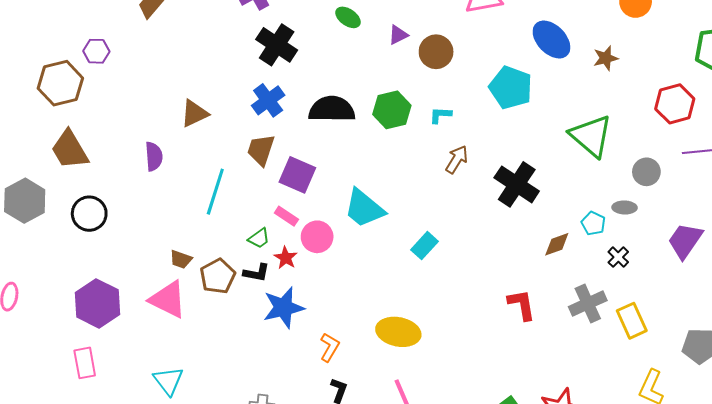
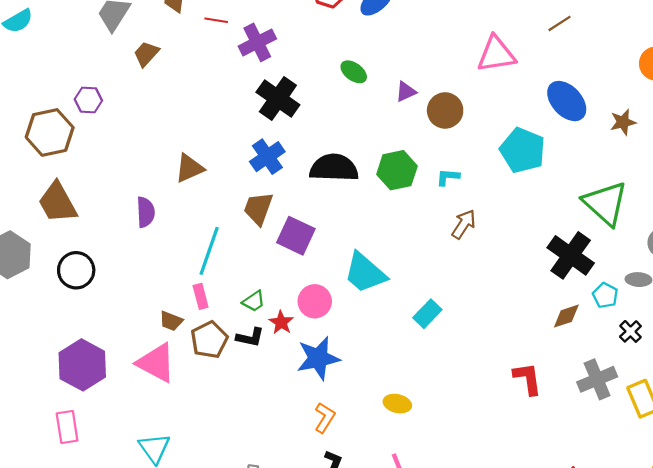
black cross: (517, 184) -> (571, 255), moved
pink rectangle: (286, 216) -> (201, 296), moved, turned 40
blue star: (283, 308) -> (318, 358), moved
yellow ellipse: (398, 332) -> (397, 404), size x0.6

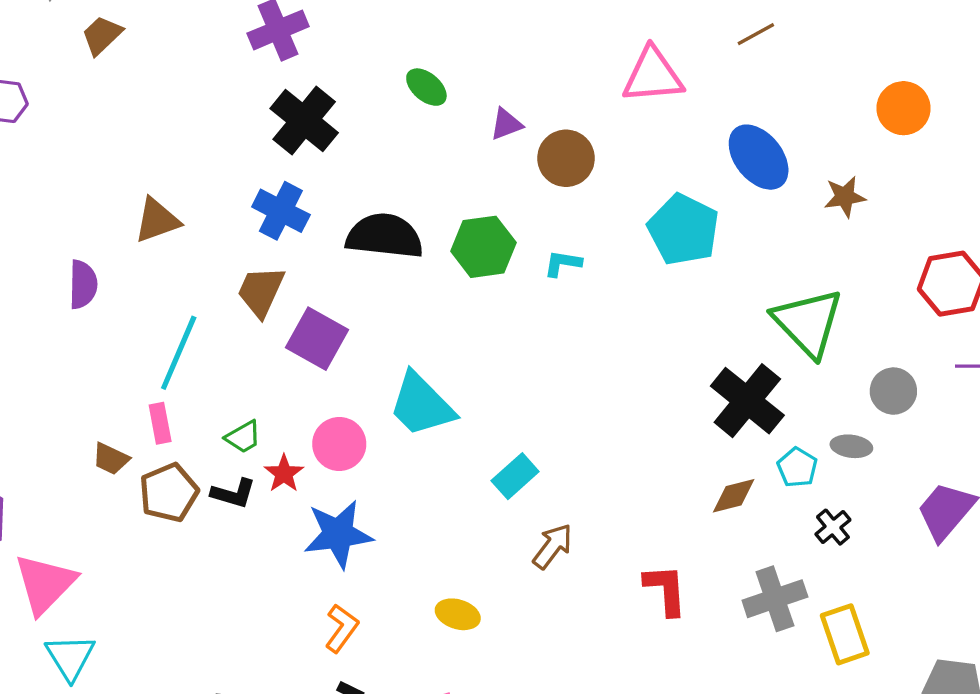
blue cross: (267, 157) -> (281, 211), turned -32
brown arrow: (464, 224) -> (553, 546), moved
pink triangle: (156, 363) -> (45, 584), moved, turned 42

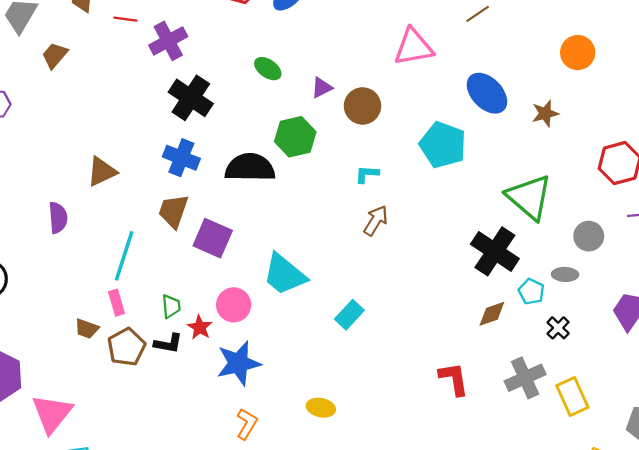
green hexagon: (483, 247) -> (295, 137), moved
green trapezoid: (243, 437) -> (171, 306), turned -60
brown arrow: (553, 546) -> (376, 221), moved

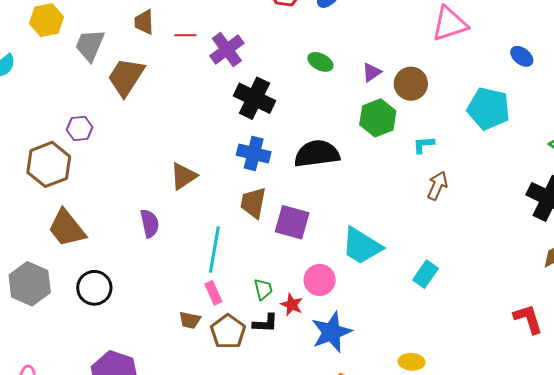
brown trapezoid: (55, 55) -> (126, 77), size x1.6
blue ellipse: (487, 93) -> (522, 56), size x0.6
green hexagon: (295, 137) -> (378, 118), moved

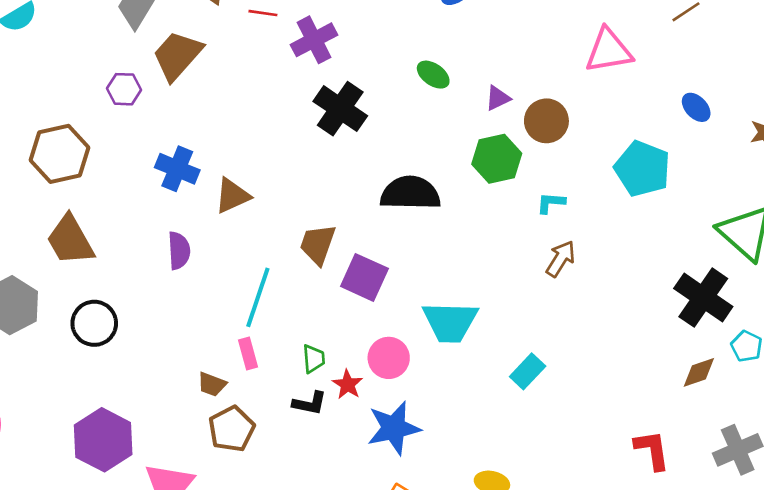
purple hexagon: (80, 128) -> (124, 89), moved
blue cross: (254, 154) -> (177, 169), moved
cyan trapezoid: (362, 246) -> (450, 322), turned -39
brown pentagon: (228, 332) -> (232, 429), moved

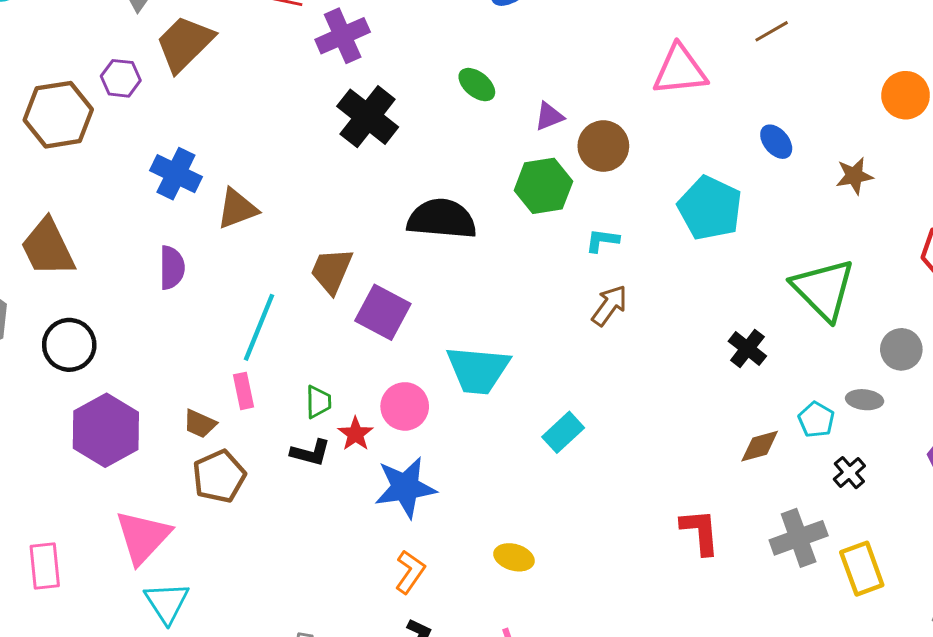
brown hexagon: (60, 154) -> (58, 115), moved
black cross: (703, 298) -> (747, 349), moved, size x0.6
purple hexagon: (103, 440) -> (106, 430), moved

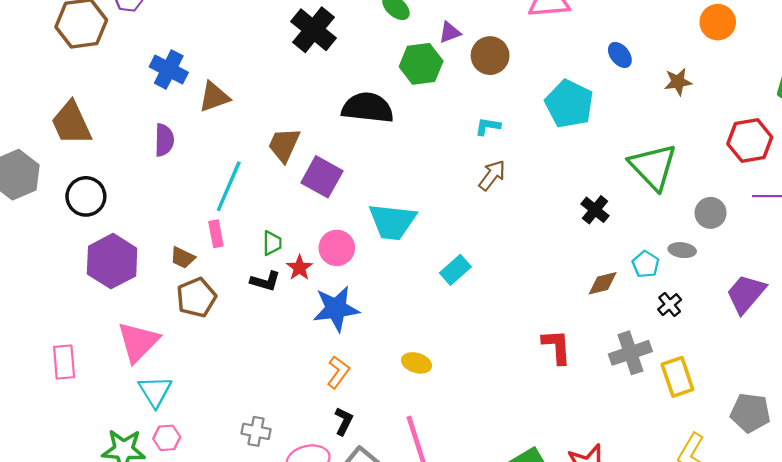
green hexagon: (543, 186) -> (421, 64), moved

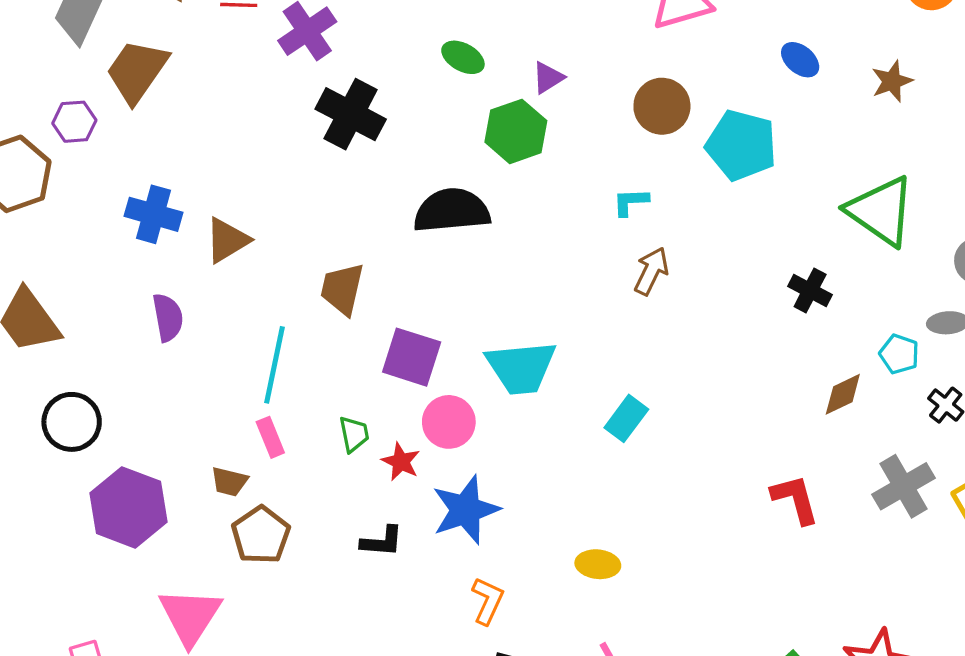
brown circle: (490, 56) -> (662, 106), moved
purple square: (322, 177) -> (412, 357), moved
black L-shape: (265, 281) -> (382, 541), moved

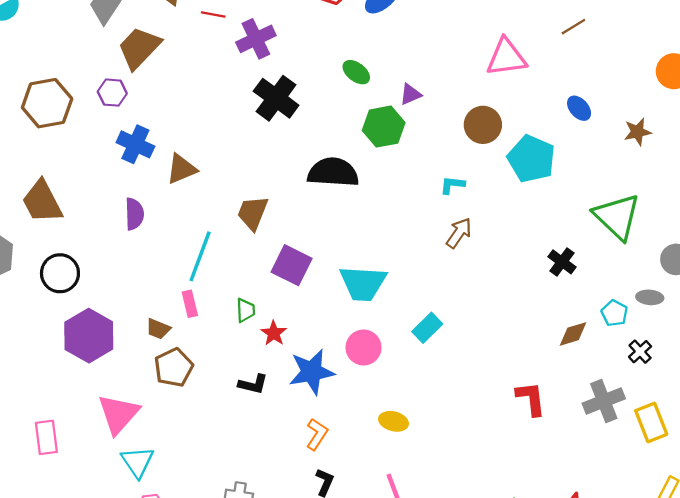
purple hexagon: (74, 122) -> (112, 93), moved
pink circle: (449, 422) -> (364, 347), moved

